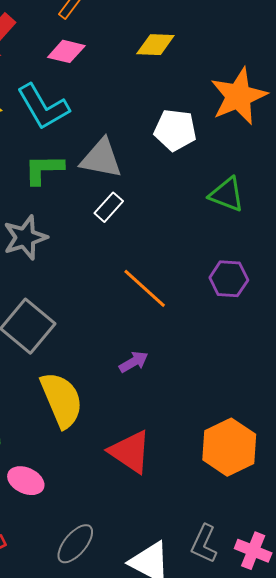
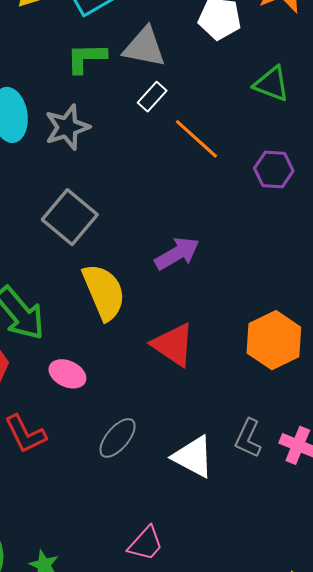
orange line: (145, 288) -> (196, 139), moved
purple arrow: (134, 362) -> (177, 253), size x1.5

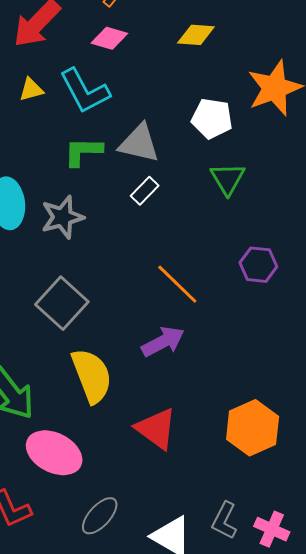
green triangle: (272, 84) -> (228, 179), moved, turned 36
orange line: (196, 139) -> (177, 284), moved
pink ellipse: (67, 374) -> (54, 453), size x1.6

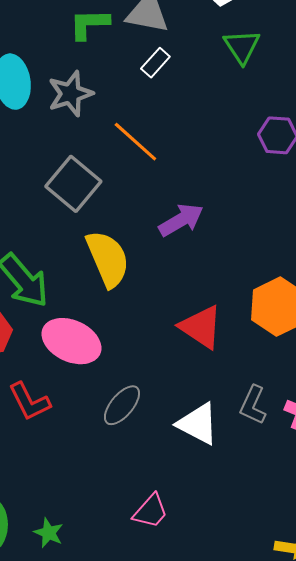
orange line: (177, 284) -> (135, 142), moved
red triangle: (156, 429) -> (201, 327), moved

